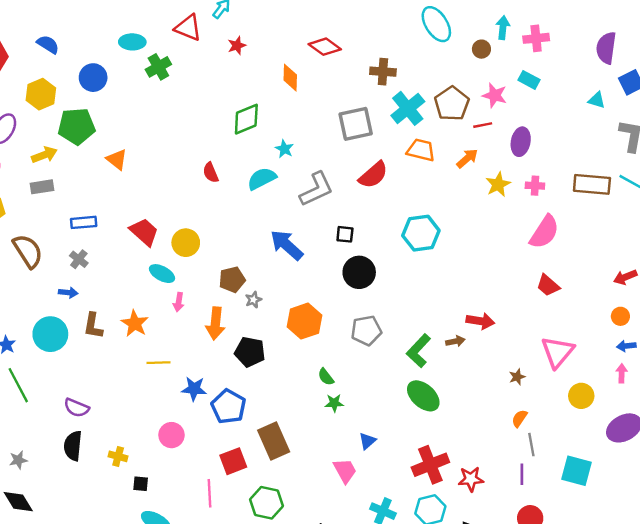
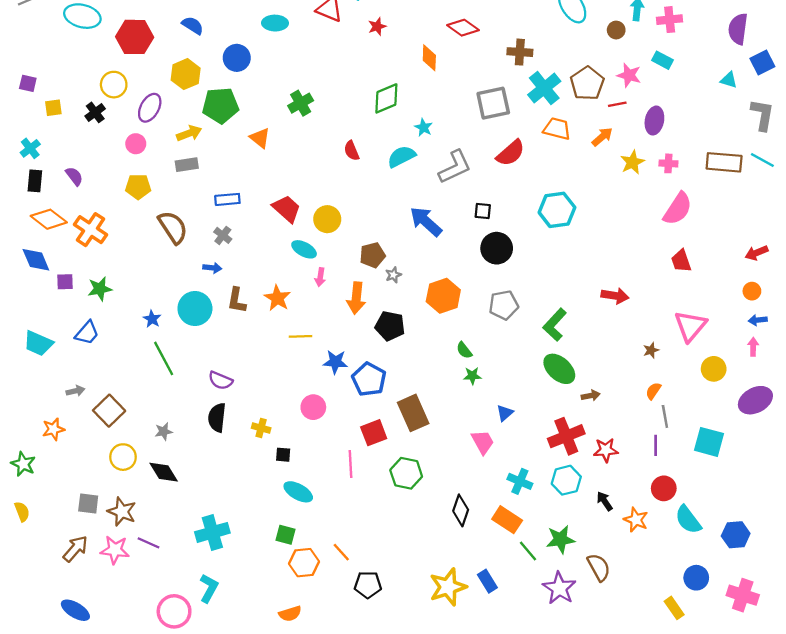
green cross: (158, 67) -> (301, 103), moved
red trapezoid: (548, 285) -> (681, 261), turned 30
brown arrow: (455, 341) -> (591, 396), moved

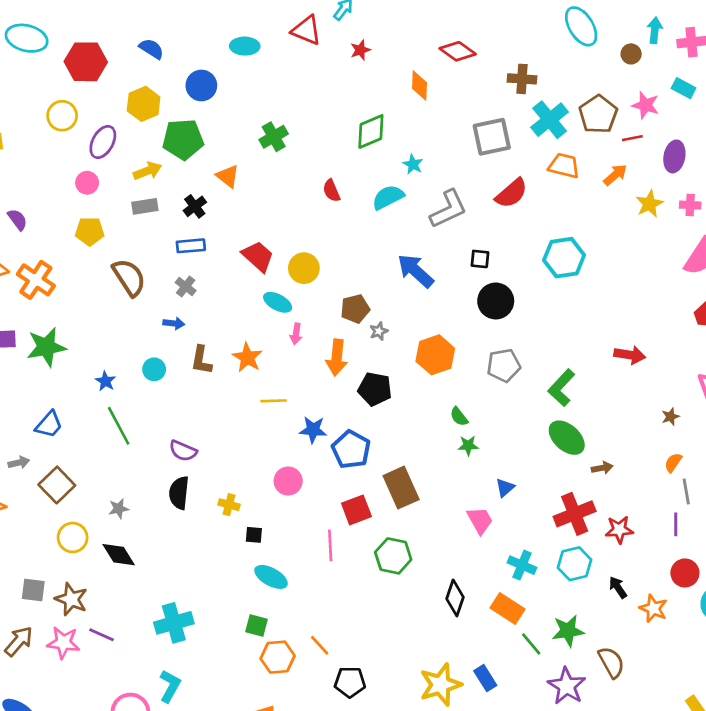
black cross: (95, 112) -> (195, 206), moved
green star: (100, 289) -> (46, 347), size x1.4
cyan circle: (195, 309) -> (154, 369), size x0.6
blue trapezoid: (87, 333) -> (49, 424), moved

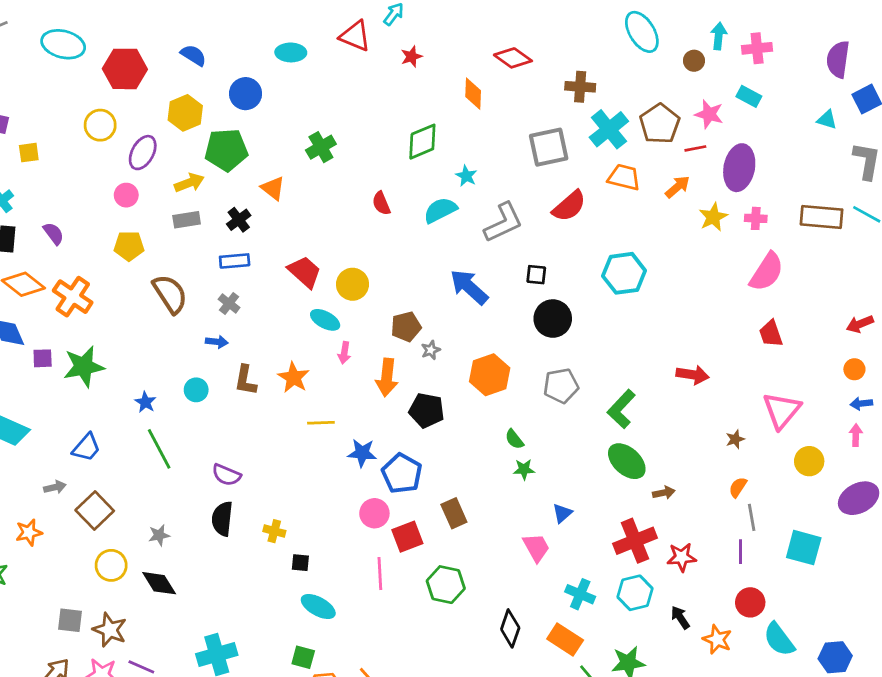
purple ellipse: (674, 156) -> (739, 168), size x1.4
pink circle: (288, 481) -> (374, 513), moved
brown rectangle: (401, 488) -> (454, 513), size x0.7

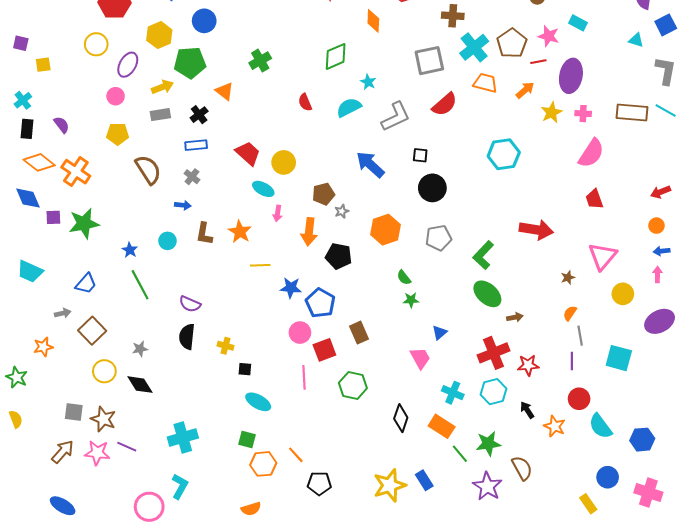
cyan hexagon: (624, 273) -> (504, 154), moved
red arrow: (693, 375) -> (536, 230), size x1.4

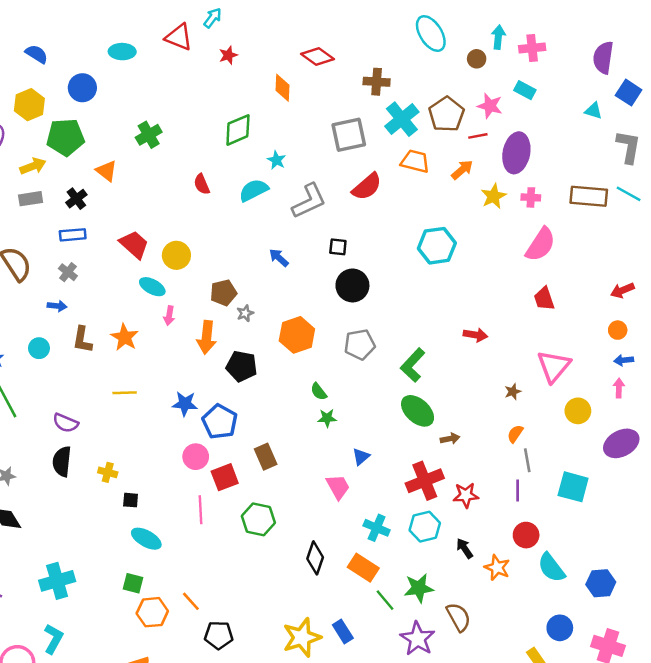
blue square: (666, 25) -> (629, 93), turned -30
blue arrow: (370, 164) -> (279, 258), size x0.6
red arrow: (536, 230) -> (475, 335), size x0.6
yellow line: (260, 265) -> (125, 393), moved

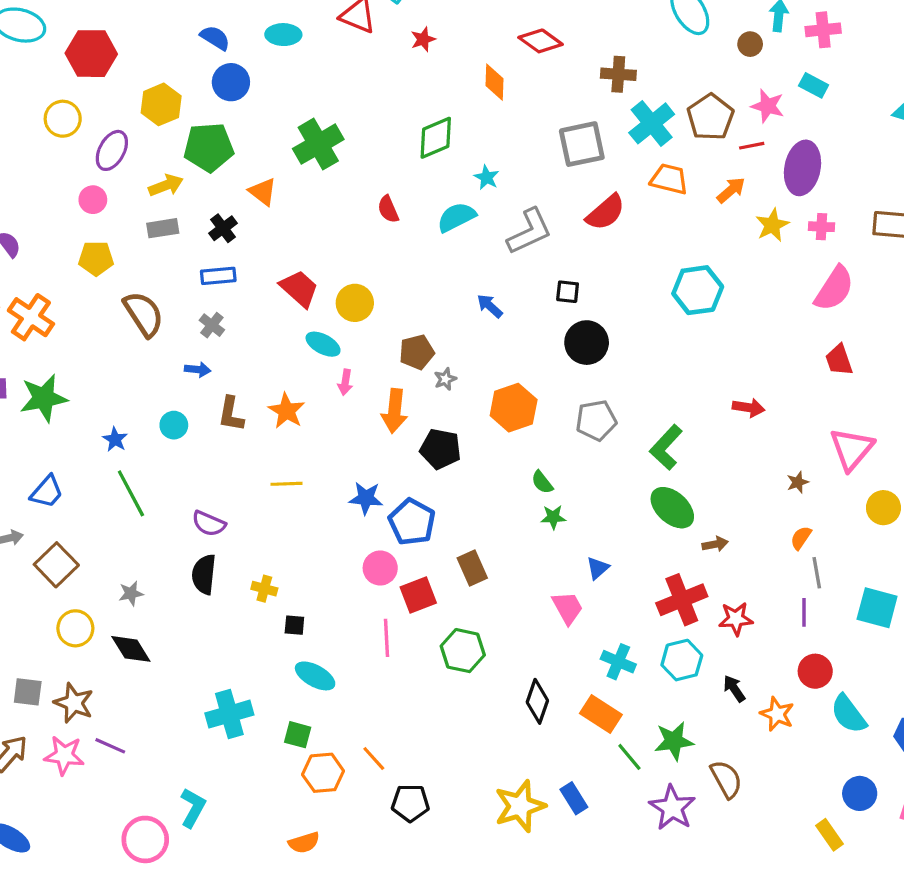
blue semicircle: (37, 54) -> (215, 38), moved
green cross: (149, 135) -> (318, 144), size x1.4
cyan cross: (57, 581) -> (229, 714), moved

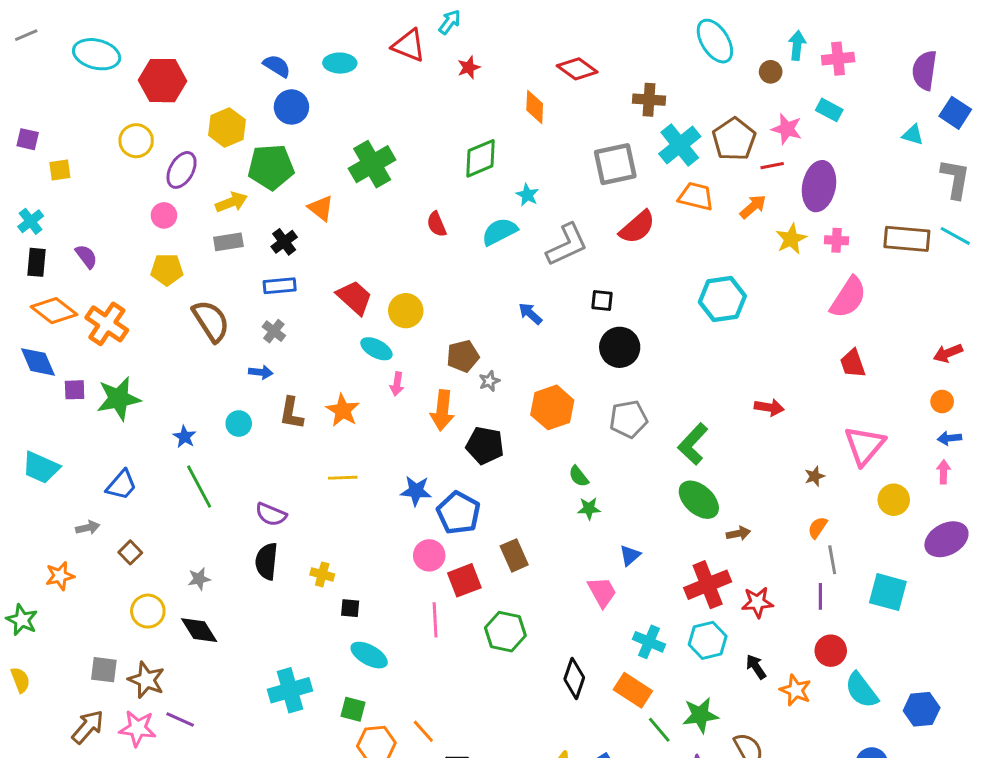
brown square: (56, 565) -> (130, 552), size x0.6

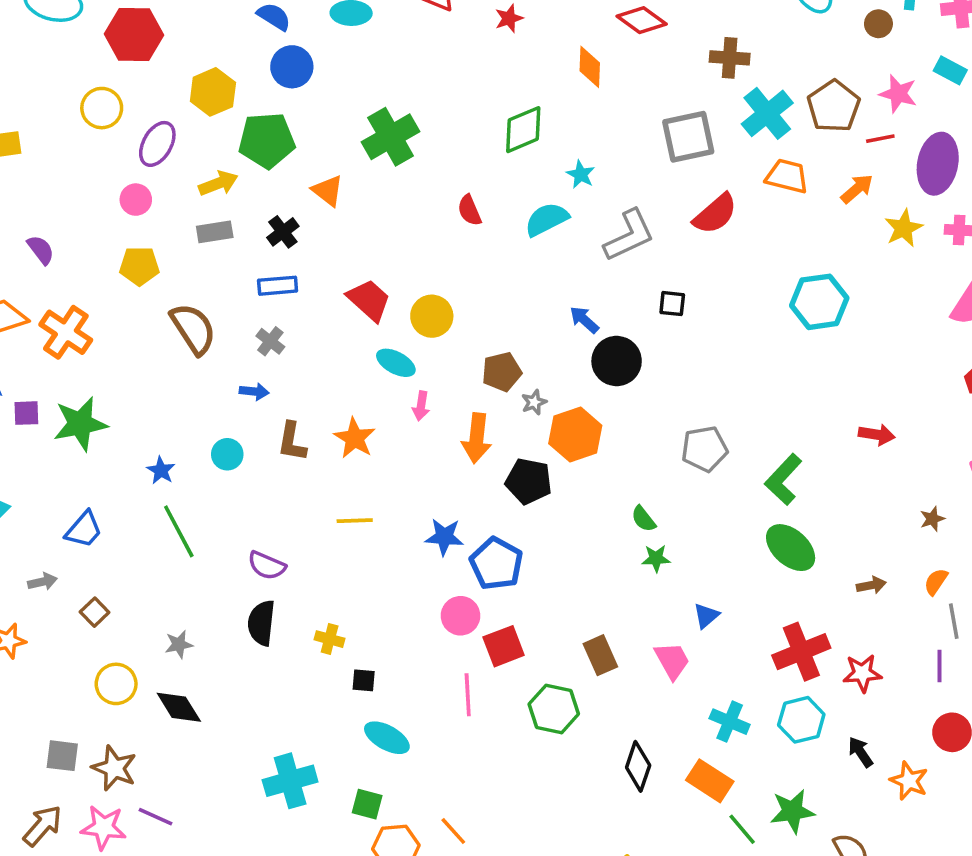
black circle: (620, 347) -> (617, 361), moved
orange hexagon: (552, 407) -> (575, 435), moved
brown arrow: (738, 533) -> (871, 585), moved
brown rectangle: (514, 555) -> (600, 655), moved

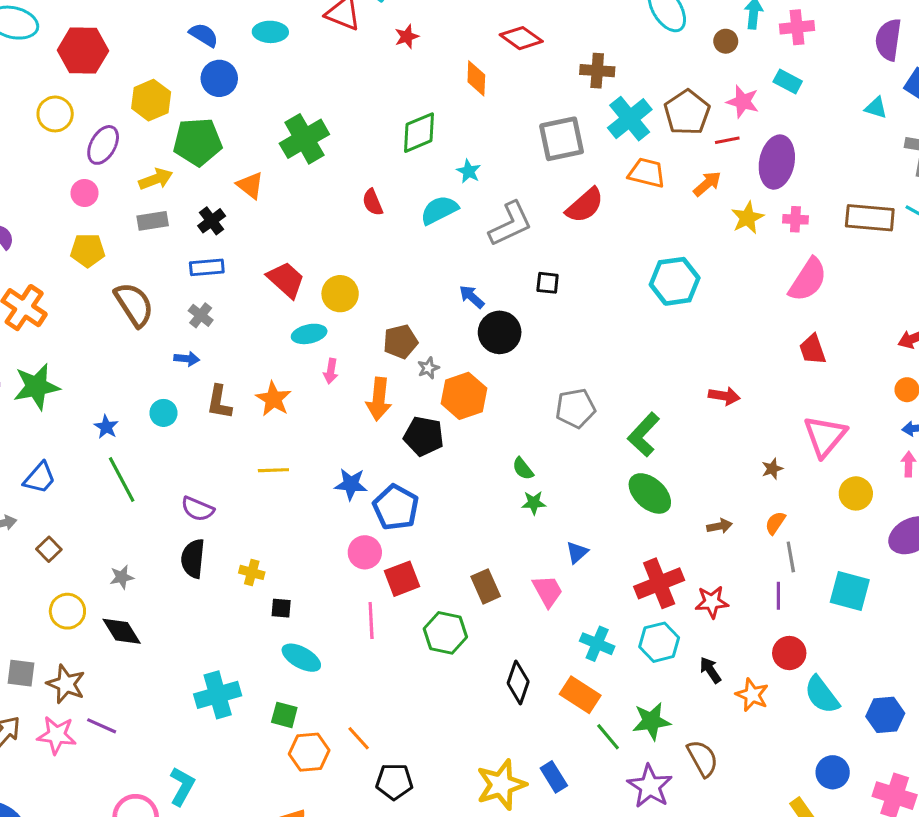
cyan ellipse: (396, 363) -> (309, 334), turned -40

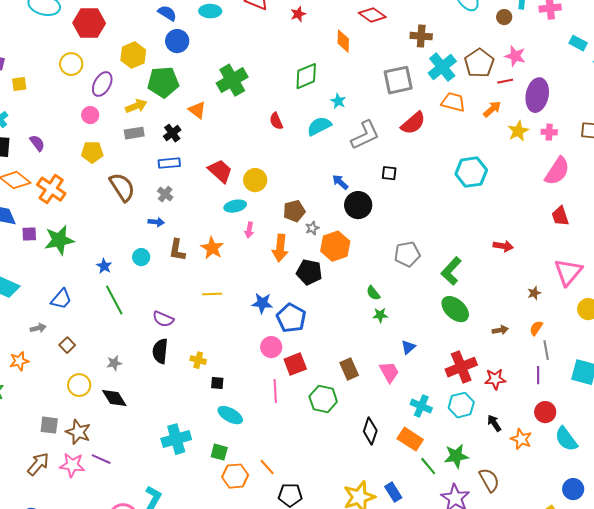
cyan rectangle: (788, 81) -> (578, 43), moved

